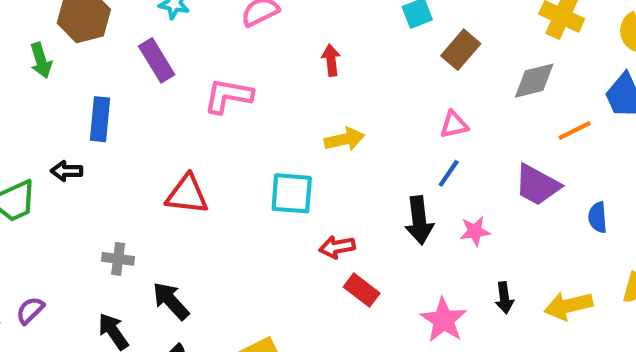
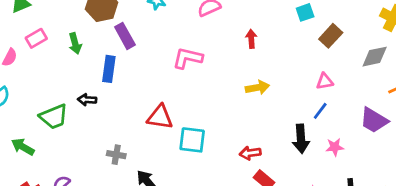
green arrow: (41, 60) -> (75, 43), moved
purple rectangle: (157, 60) -> (125, 36), moved
cyan square: (292, 193) -> (192, 140), moved

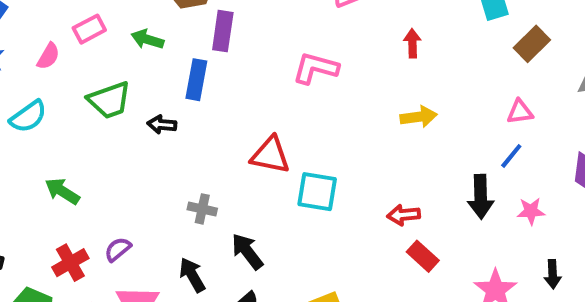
purple rectangle: (125, 36) -> (223, 31), turned 35
green arrow: (75, 43) -> (147, 39), turned 120
green trapezoid: (54, 117) -> (109, 100), moved

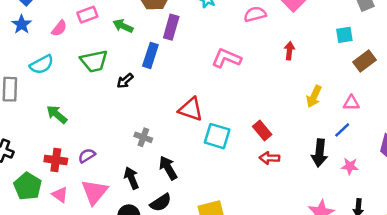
yellow arrow: (419, 117) -> (314, 97), moved, turned 115
black arrow: (162, 125) -> (125, 81), turned -54
red rectangle: (423, 256) -> (262, 131), moved
red cross: (70, 263) -> (56, 160), turned 30

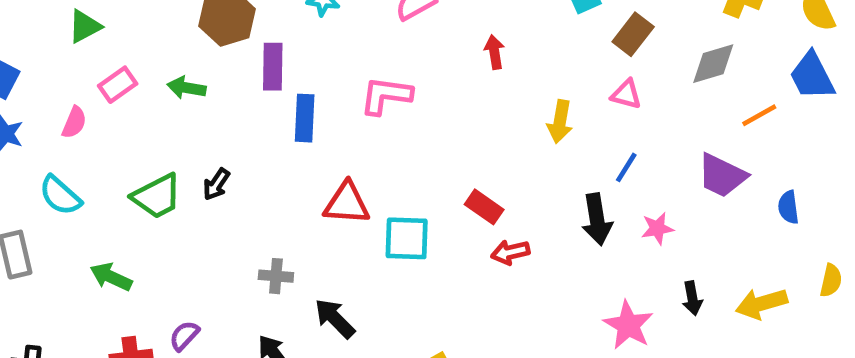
blue rectangle: (150, 55) -> (305, 118), moved
green trapezoid: (94, 61) -> (157, 196), moved
cyan semicircle: (42, 65) -> (60, 195), turned 85
pink triangle: (351, 103) -> (626, 94), moved, turned 30

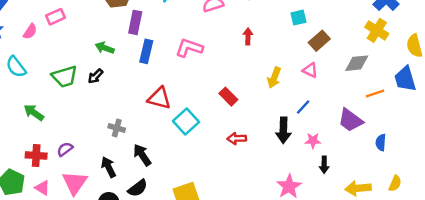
green arrow: (187, 88) -> (105, 48), moved
red rectangle: (484, 207) -> (228, 97), moved
cyan square: (407, 238) -> (186, 122), turned 35
black arrow: (692, 298) -> (324, 165), moved

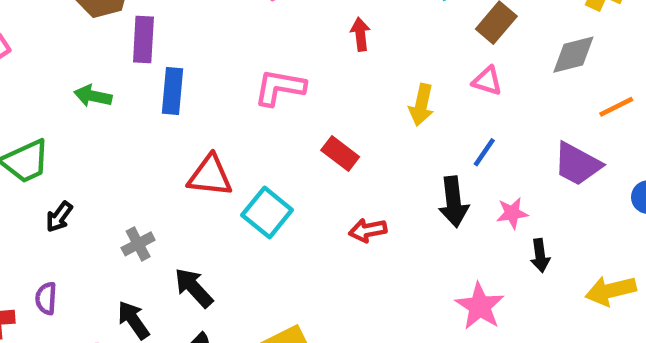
pink L-shape: (189, 48) -> (280, 87), moved
black arrow: (96, 76) -> (59, 217), moved
gray cross: (117, 128) -> (138, 244), turned -35
purple semicircle: (65, 149) -> (46, 298), turned -42

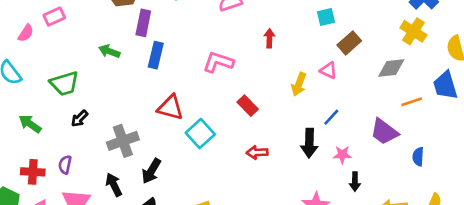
pink triangle: (487, 81) -> (329, 70), moved
gray cross: (138, 244) -> (123, 141), size x1.6
black arrow: (194, 288) -> (151, 171), turned -115

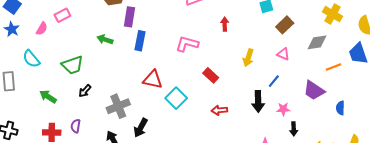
pink triangle: (329, 70) -> (283, 54), moved

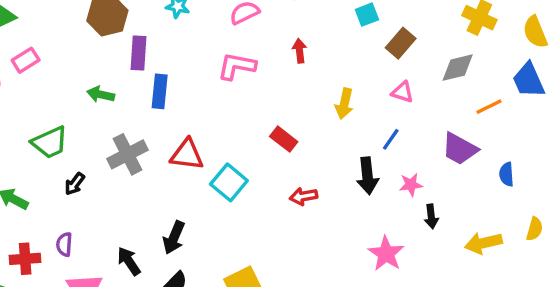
pink L-shape: (187, 44) -> (237, 66), moved
gray cross: (118, 106) -> (127, 154), moved

